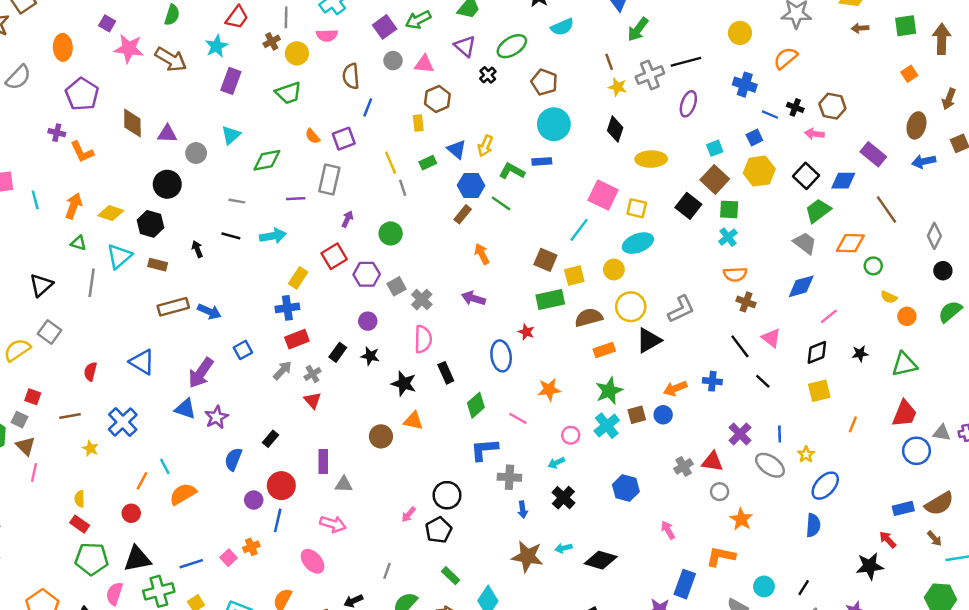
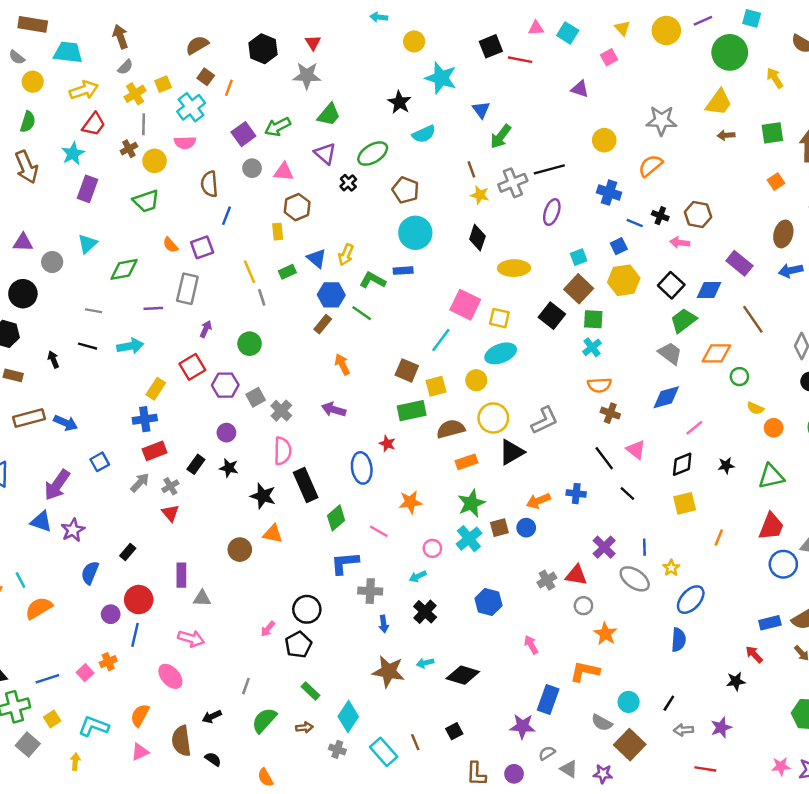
brown arrow: (171, 59) -> (27, 167), turned 36
black rectangle: (446, 373) -> (306, 485), size x1.5
black star: (870, 566) -> (736, 681), size x0.7

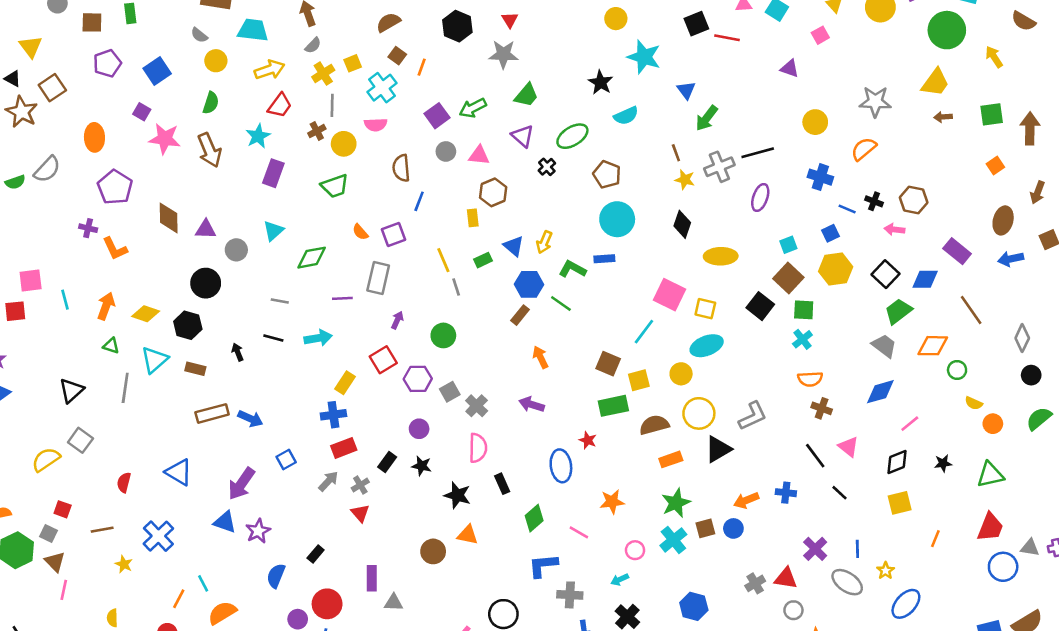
black rectangle: (306, 485) -> (502, 484), size x0.6

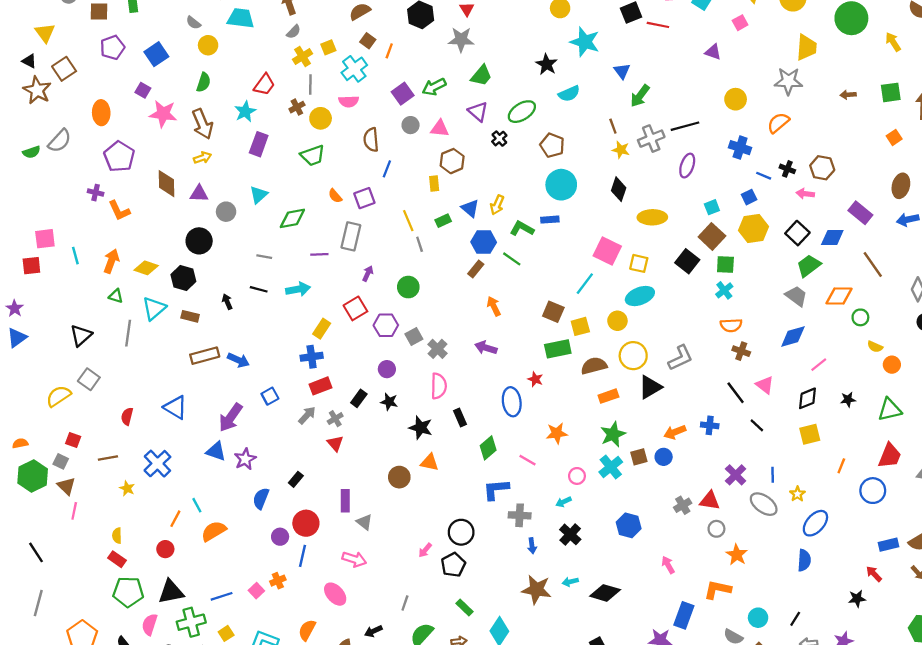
yellow arrow: (270, 70) -> (202, 158), moved, size x0.7
yellow trapezoid: (935, 82) -> (806, 47), moved, turned -32
blue circle: (1003, 567) -> (873, 491), moved
gray triangle: (394, 603) -> (364, 522), turned 36

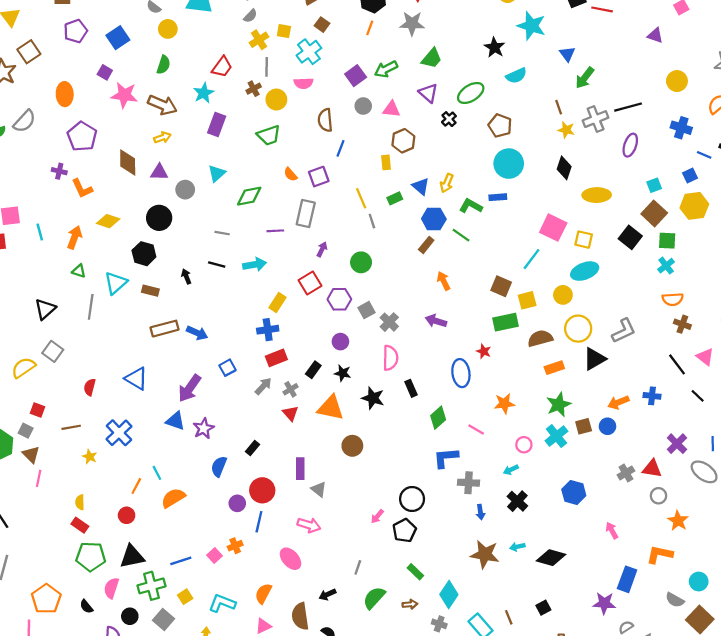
yellow square: (328, 47) -> (284, 31), turned 32
orange line: (389, 51) -> (370, 28), moved
brown arrow: (202, 124) -> (162, 105), turned -44
yellow diamond: (146, 268) -> (108, 221), moved
orange triangle: (430, 462) -> (331, 408), moved, size x1.5

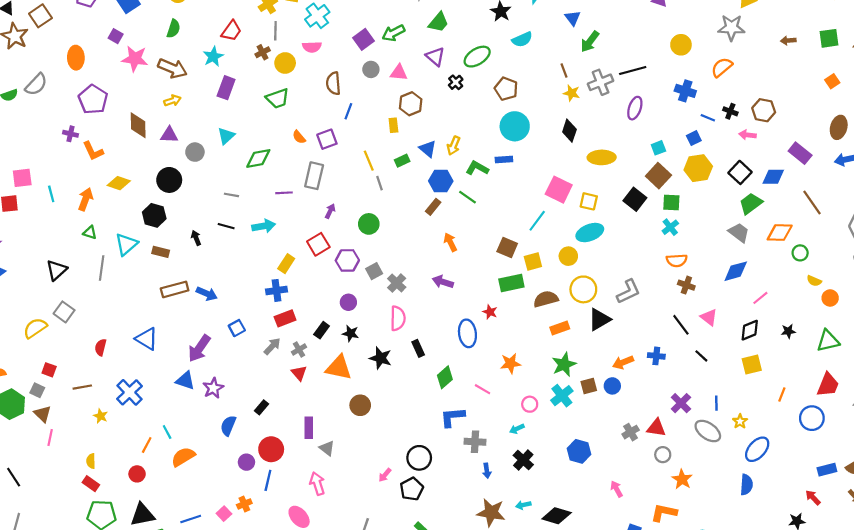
pink arrow: (309, 525) -> (317, 484), turned -125

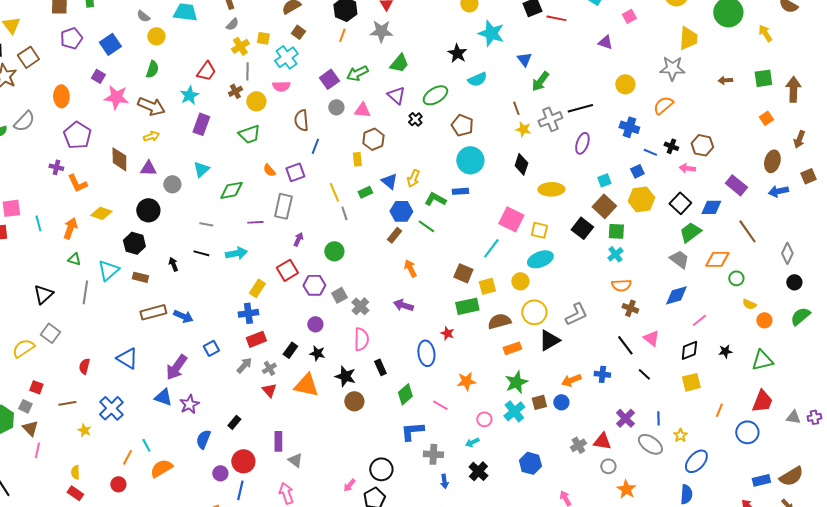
brown circle: (360, 405) -> (354, 401), moved

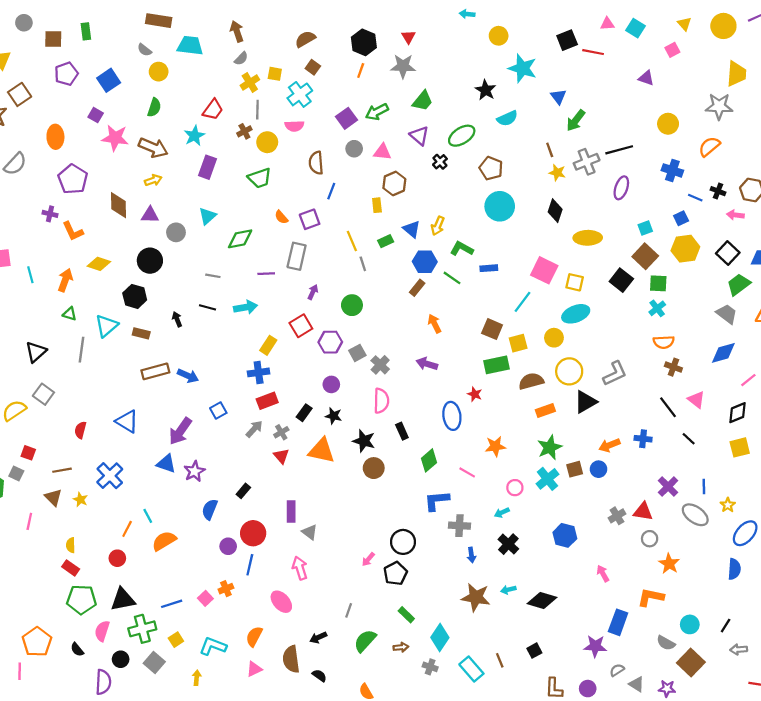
blue rectangle: (460, 191) -> (489, 268), moved
brown triangle: (30, 428) -> (53, 497), moved

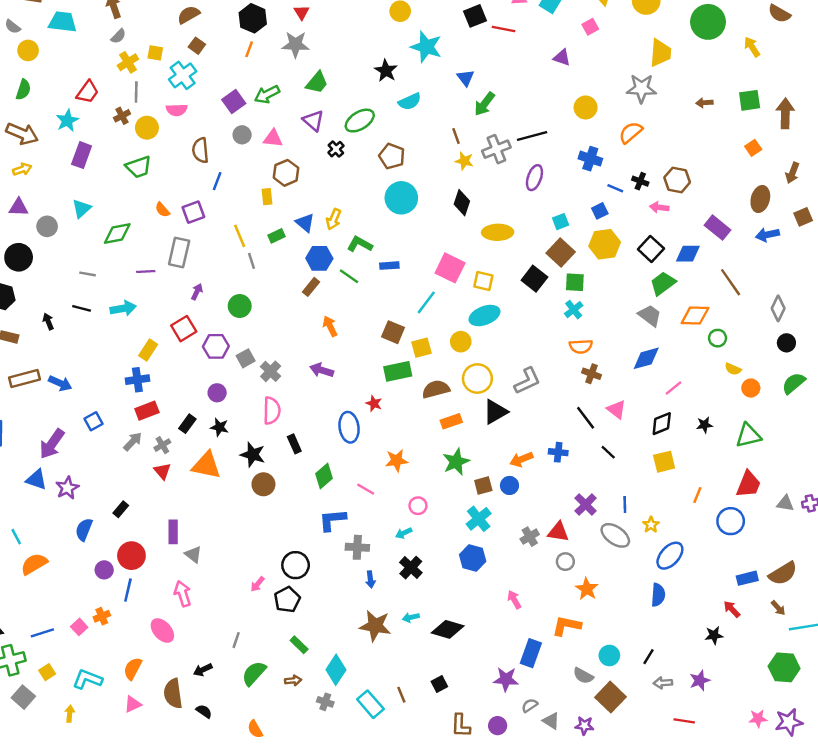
cyan cross: (547, 479) -> (479, 519), moved

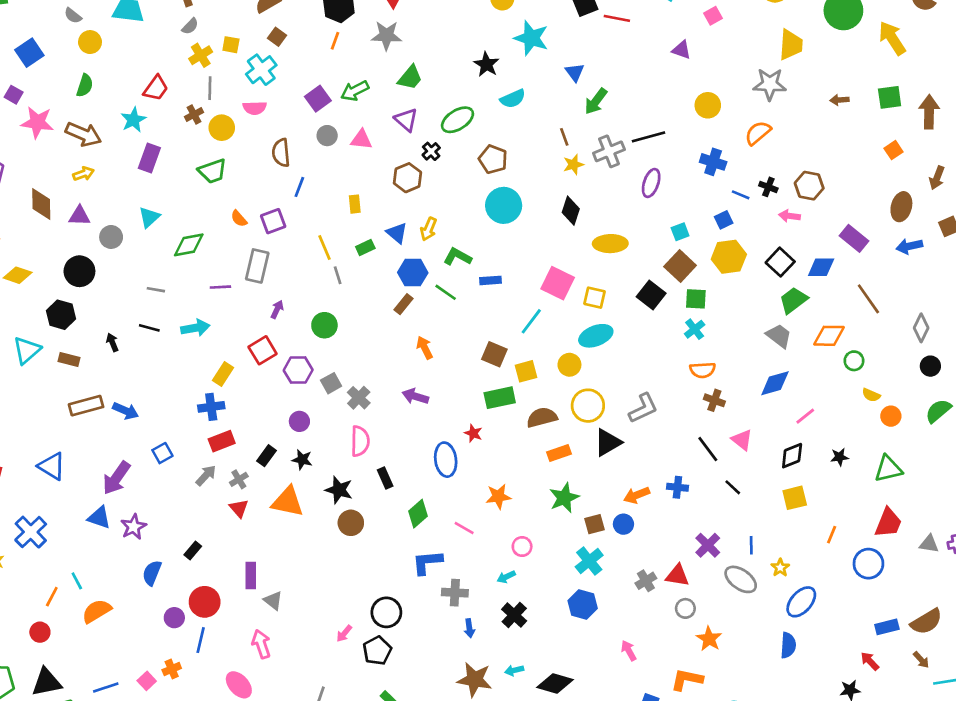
yellow arrow: (752, 47) -> (892, 38), size x1.5
yellow star: (464, 161) -> (573, 165), turned -30
brown hexagon: (286, 173) -> (407, 178), moved

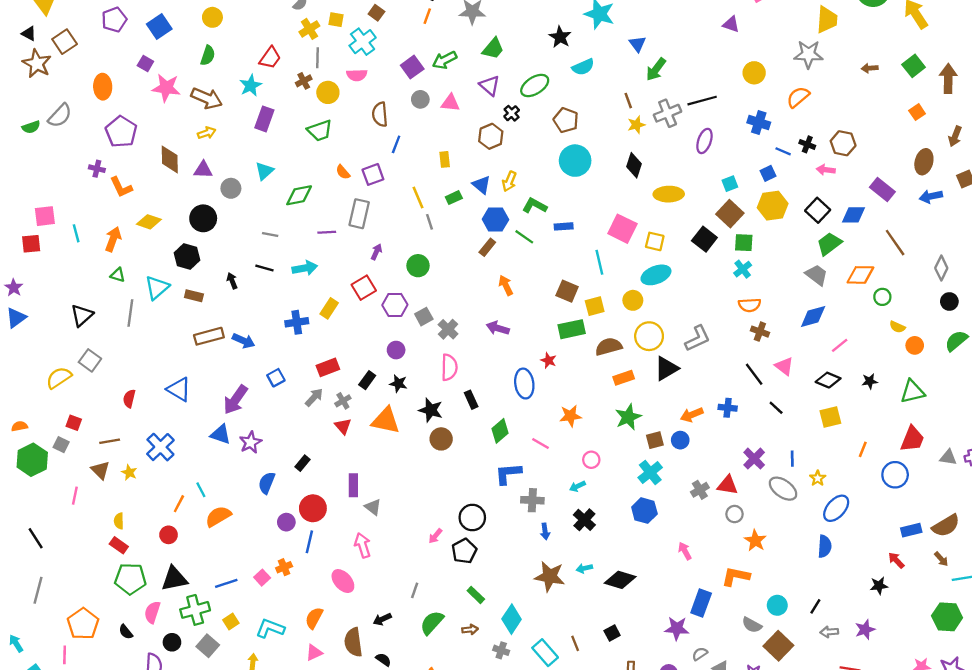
green square: (890, 97) -> (914, 66), turned -30
cyan line: (531, 321) -> (599, 262), turned -50
blue cross: (211, 407) -> (297, 322), moved
black diamond: (792, 456) -> (828, 380), turned 45

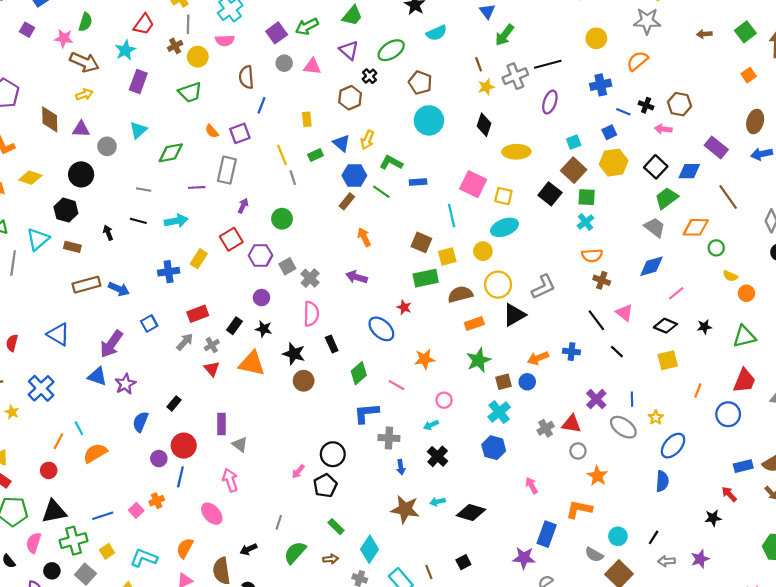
pink star: (166, 88) -> (64, 38), moved, size x0.7
blue cross: (759, 122) -> (601, 85), turned -30
blue ellipse: (524, 384) -> (381, 329), turned -40

